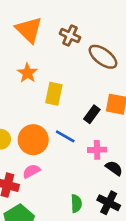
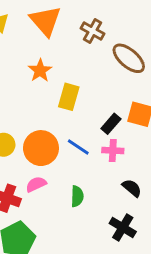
pink cross: (97, 150) -> (113, 151), moved
green semicircle: (76, 204) -> (77, 196), moved

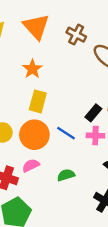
yellow rectangle: (69, 97) -> (38, 101), moved
green semicircle: (77, 196) -> (66, 175), turned -108

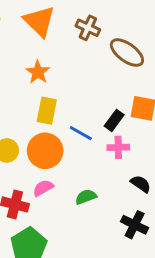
blue line: (66, 133) -> (81, 133), moved

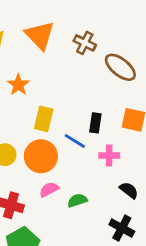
orange star: (38, 72) -> (18, 85), moved
black rectangle: (114, 120) -> (95, 123), moved, turned -30
pink semicircle: (43, 188) -> (49, 189), moved

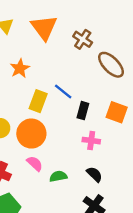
blue line: (75, 141) -> (63, 92), moved
pink semicircle: (49, 189) -> (35, 164), turned 63
black semicircle: (129, 190) -> (94, 174), moved

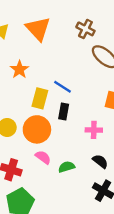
brown cross: (83, 39) -> (85, 29), moved
black rectangle: (83, 111) -> (64, 111), moved

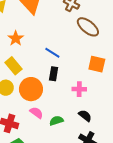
yellow rectangle: (40, 98) -> (14, 66), moved, turned -54

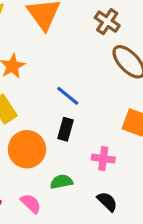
pink semicircle: (36, 113) -> (31, 203), moved
green semicircle: (56, 121) -> (61, 182), moved

